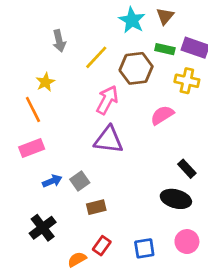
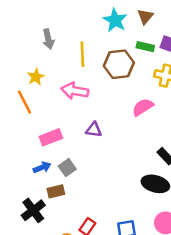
yellow line: (96, 57) -> (82, 54), turned -45
pink arrow: (107, 100) -> (75, 91), moved, turned -108
purple triangle: (109, 140) -> (94, 130), size x0.6
pink rectangle: (32, 148) -> (51, 137), moved
brown rectangle: (96, 207) -> (56, 191), moved

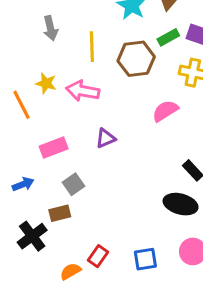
green rectangle: (145, 47) -> (168, 37), turned -42
yellow star: (36, 77) -> (46, 83), moved, turned -30
purple triangle: (94, 130) -> (106, 138), turned -30
blue arrow: (42, 168) -> (23, 184), moved

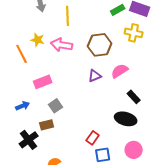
brown hexagon: (136, 59) -> (100, 45), moved
pink semicircle: (165, 111) -> (120, 71), moved
purple triangle: (106, 138) -> (95, 76), moved
red rectangle: (98, 256) -> (93, 138), moved

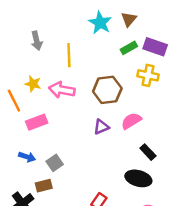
pink rectangle: (43, 82) -> (37, 122), moved
blue arrow: (23, 106) -> (27, 157), moved, turned 40

